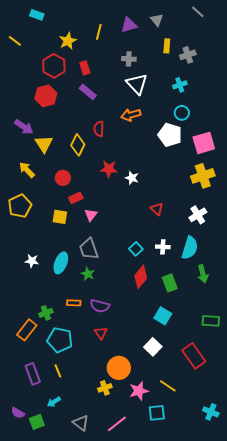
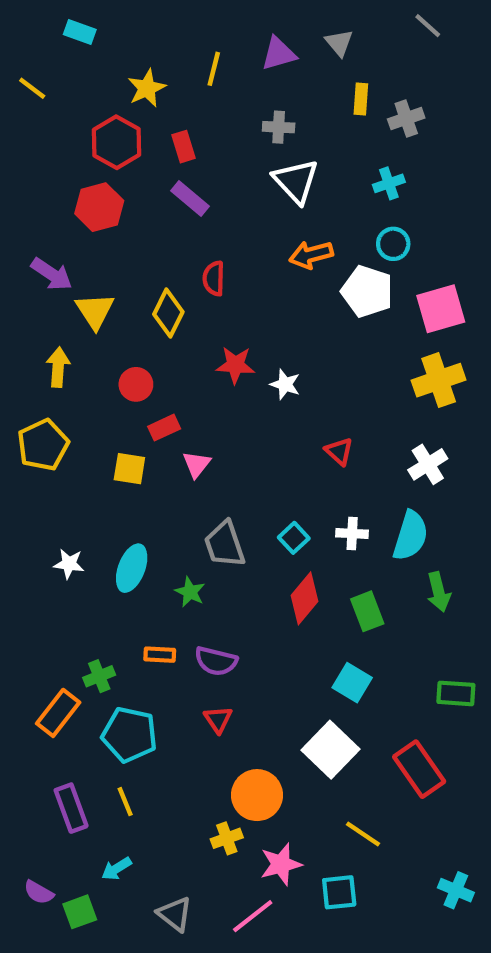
orange arrow: (131, 115) -> (311, 255), moved
yellow arrow: (27, 170) -> (58, 367), turned 48
gray trapezoid: (89, 249) -> (225, 544), moved
white square: (153, 347) -> (330, 750), size x1.4
pink star: (139, 391) -> (281, 864), moved

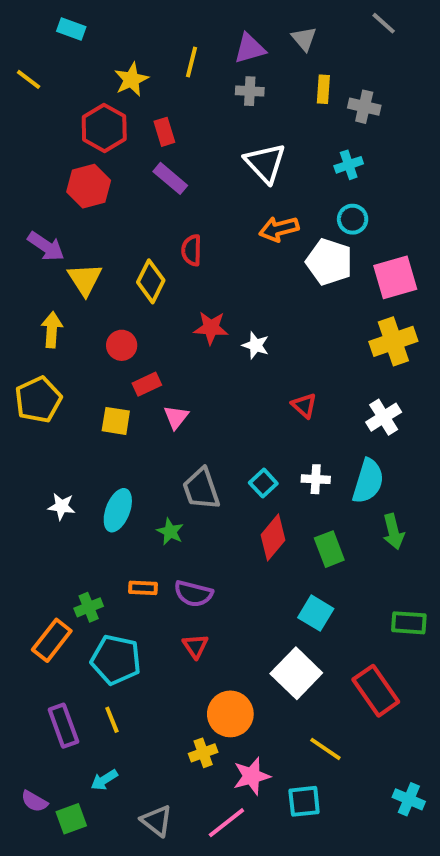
gray cross: (406, 118) -> (364, 107), turned 32
gray cross: (279, 127) -> (250, 91), moved

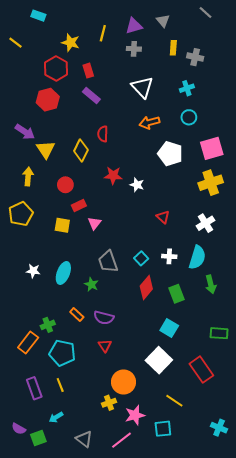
yellow star: (131, 79) -> (71, 43), turned -30
white pentagon: (329, 262) -> (170, 154), moved
orange rectangle: (143, 588) -> (77, 315), turned 40

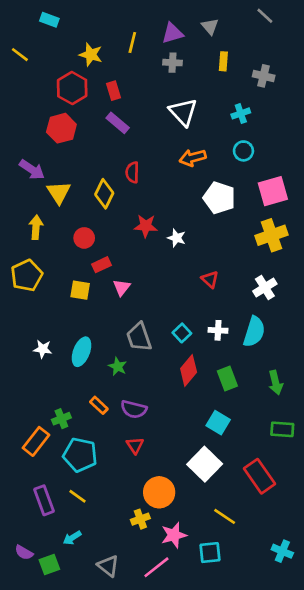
gray cross: (195, 57) -> (264, 76), moved
green arrow: (211, 284) -> (276, 383), moved
yellow line: (60, 385) -> (77, 496), turned -32

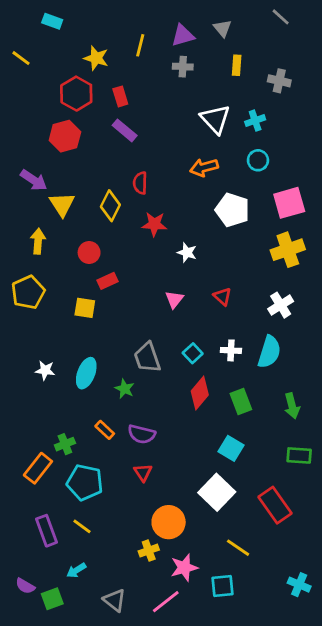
white triangle: (183, 112) -> (215, 119), moved
red star: (146, 226) -> (154, 224), moved
pink triangle: (122, 287) -> (174, 299), moved

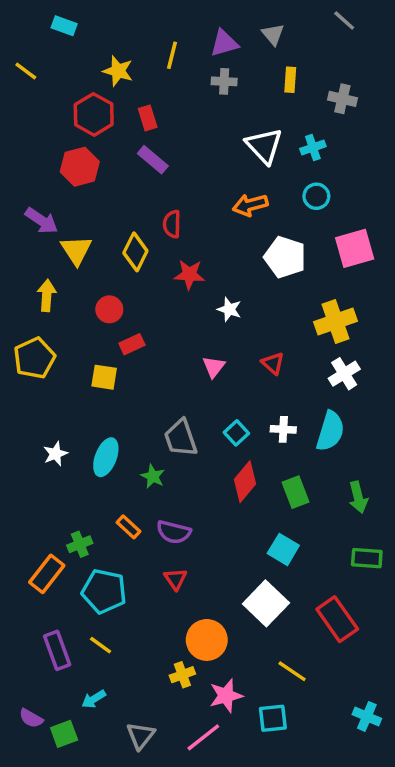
yellow cross: (288, 250) -> (336, 322), moved
white star: (45, 370) -> (55, 454), turned -30
gray triangle: (115, 600) -> (141, 736), turned 30

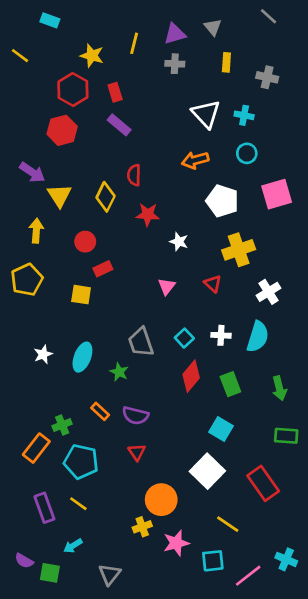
cyan cross: (313, 148) -> (244, 115), turned 30
yellow cross: (336, 322) -> (239, 250), moved
green square: (64, 734) -> (50, 573), turned 30
pink line: (203, 737) -> (248, 576), moved

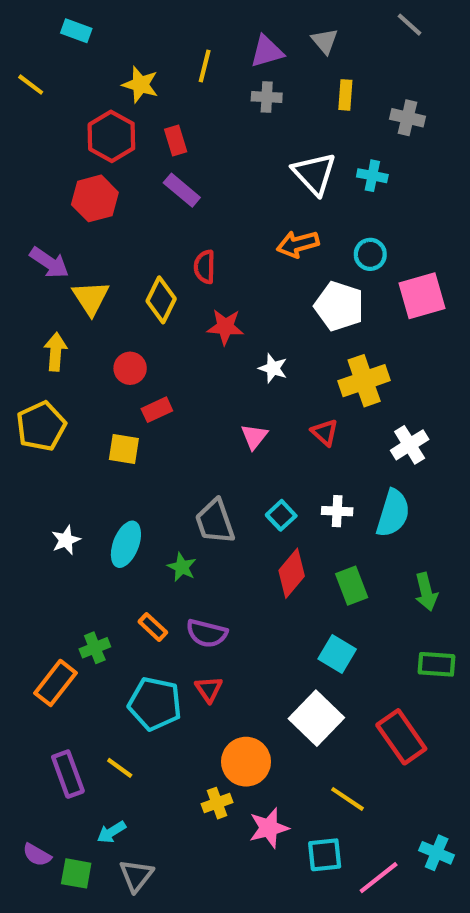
cyan circle: (247, 153) -> (370, 254), moved
cyan pentagon: (81, 462) -> (155, 704), moved
gray triangle: (110, 574) -> (136, 876), moved

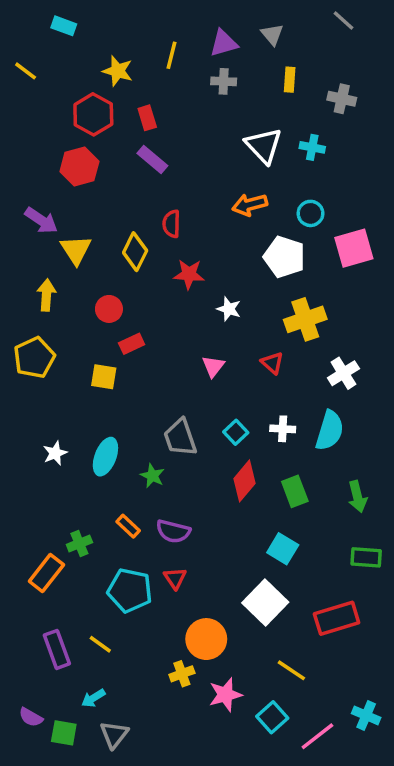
red rectangle: (401, 737) -> (337, 618), turned -72
cyan square: (325, 855) -> (272, 717), turned -36

